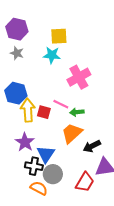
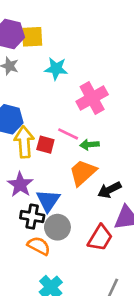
yellow square: (59, 36) -> (32, 37), moved

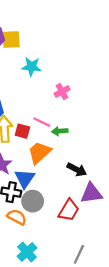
pink cross: (92, 98) -> (62, 92), size x0.6
orange trapezoid: (83, 173) -> (39, 153), moved
black arrow: (109, 190) -> (77, 170), turned -126

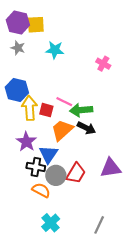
pink cross: (62, 92) -> (103, 64), moved, turned -32
green arrow: (60, 131) -> (81, 110), size x1.5
black arrow: (77, 170) -> (86, 128), moved
red trapezoid: (69, 210) -> (76, 173), moved

